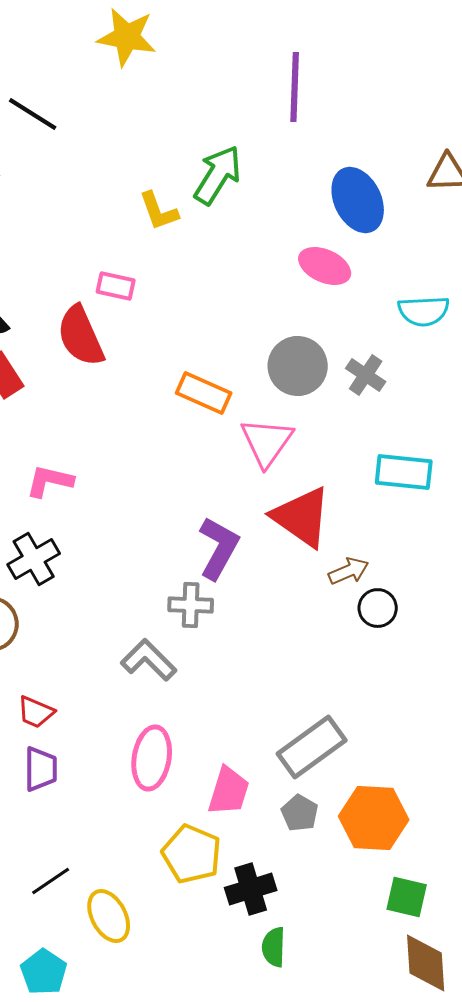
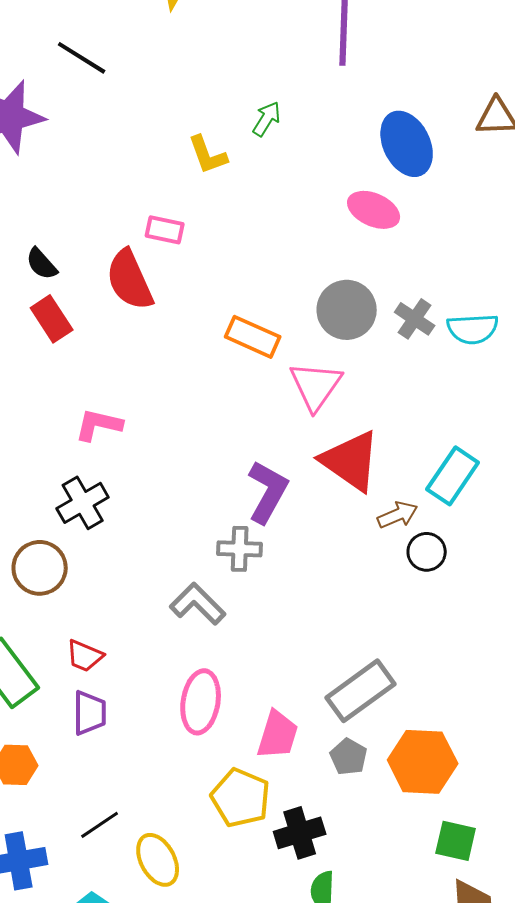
green arrow: (218, 175) -> (267, 119), size x0.6
cyan semicircle: (424, 311) -> (473, 329), moved
cyan rectangle: (404, 472) -> (453, 476), moved, turned -62

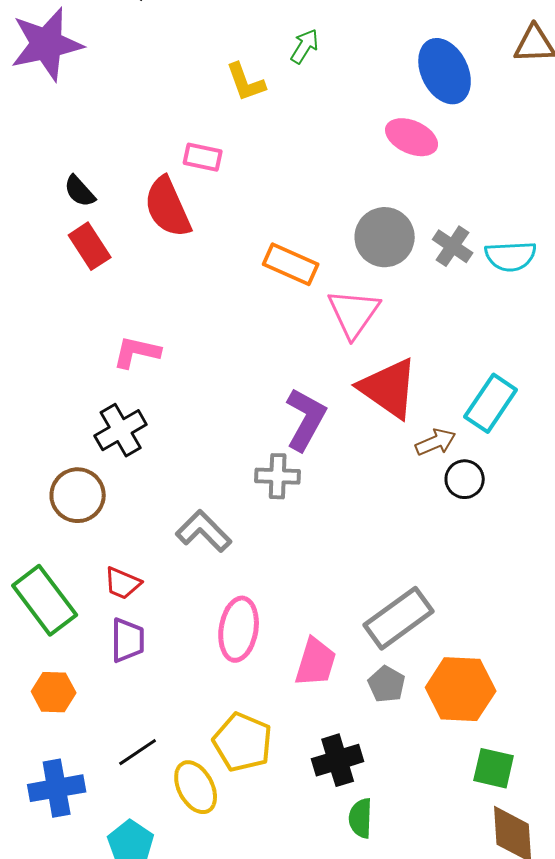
gray L-shape: (198, 604) -> (204, 531), moved
yellow pentagon: (241, 798) -> (243, 742), moved

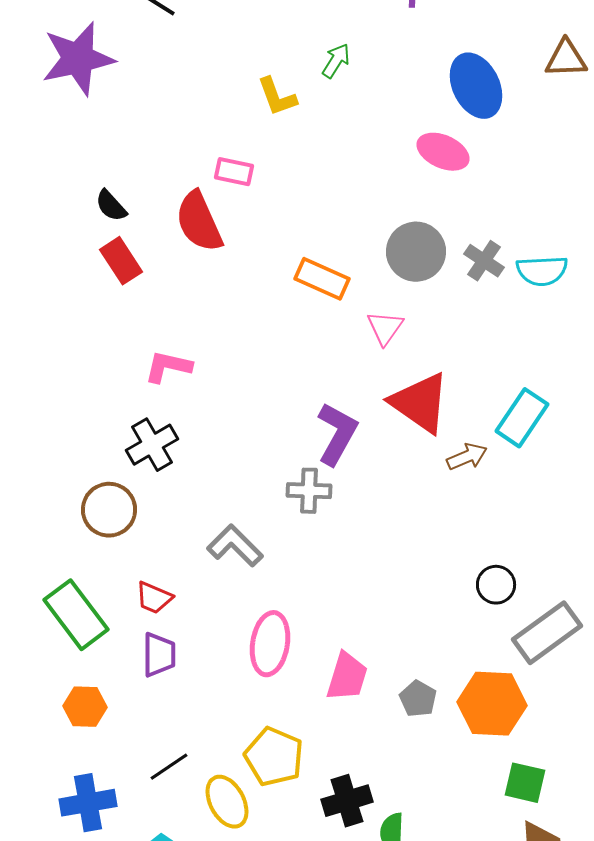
pink triangle: (354, 313) -> (385, 328), size x0.7
black circle: (465, 479) -> (496, 585), moved
gray rectangle: (399, 618) -> (547, 633), moved
black cross: (338, 760) -> (347, 801), moved

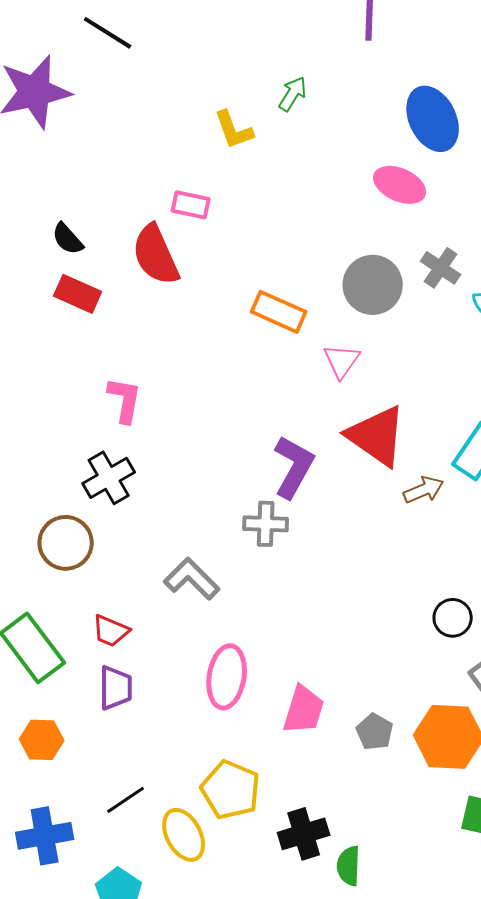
red rectangle: (121, 261) -> (78, 294), turned -33
gray cross: (484, 261) -> (441, 268), moved
pink L-shape: (168, 367) -> (125, 400), turned 87

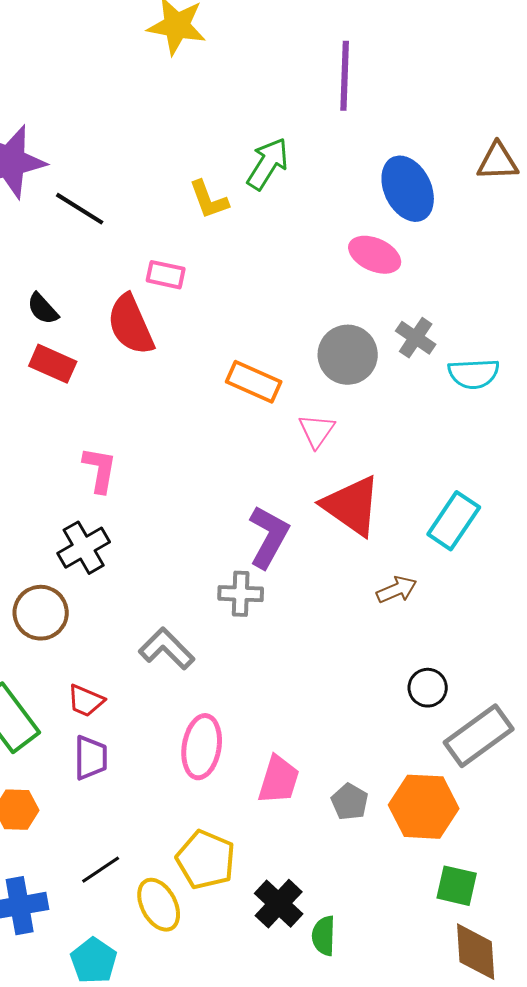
black line: (108, 33) -> (80, 209), moved
green arrow: (293, 94) -> (268, 164), size x1.5
brown arrow: (424, 490) -> (397, 590), moved
black cross: (304, 834) -> (279, 904), turned -30

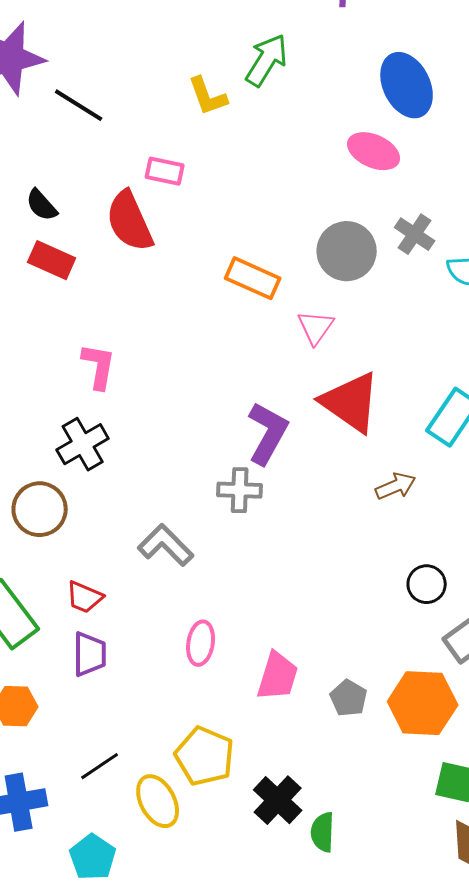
pink ellipse: (202, 747) -> (201, 643), size x0.7

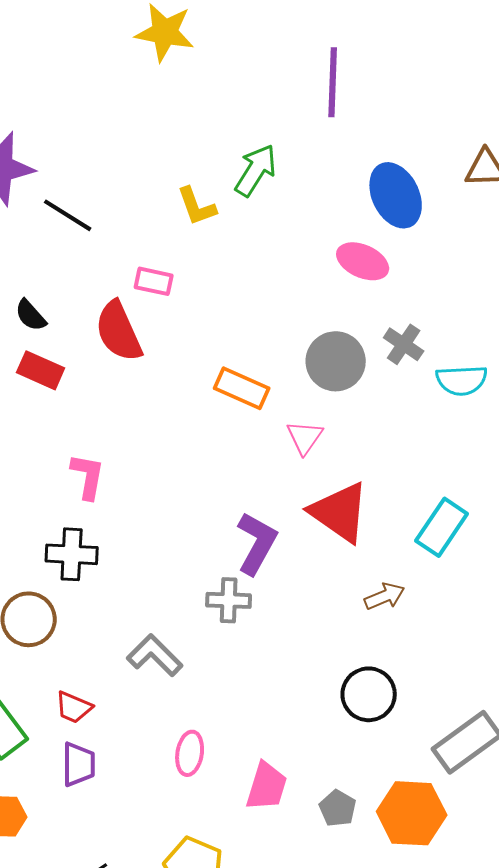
black cross: (83, 444) -> (72, 554), turned 33
black circle: (427, 584) -> (369, 694), moved, size x1.4

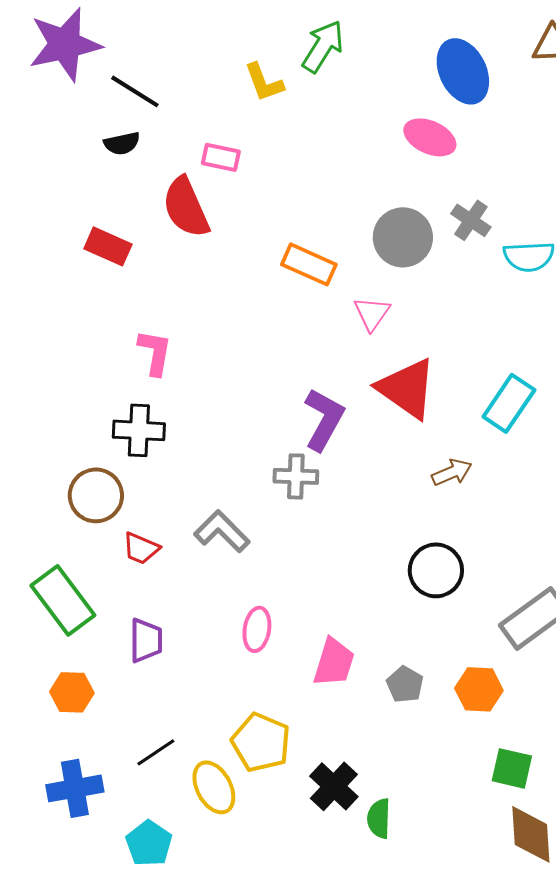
black semicircle: (31, 315) -> (122, 143), moved, turned -60
red trapezoid: (74, 707) -> (141, 548), moved
orange hexagon: (412, 813) -> (479, 689), size x0.7

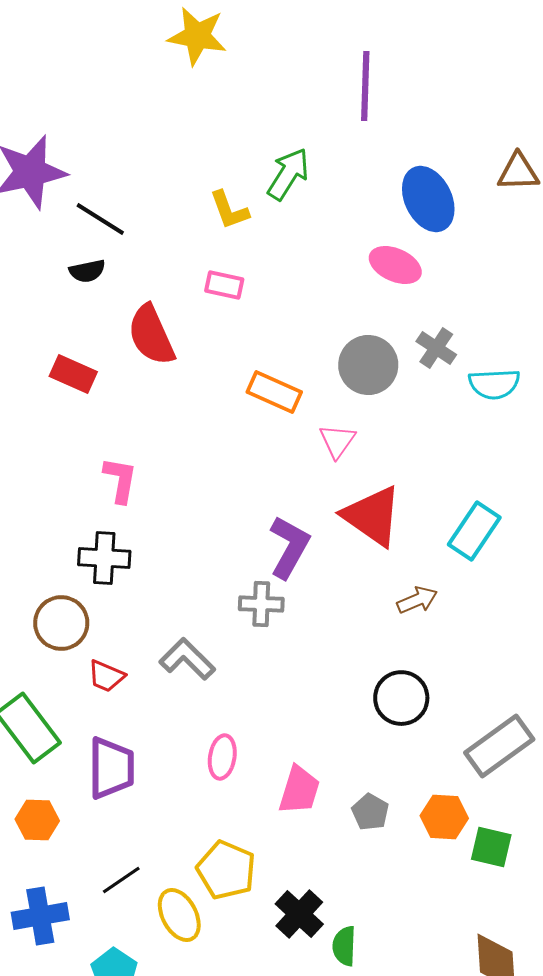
pink rectangle: (221, 157) -> (224, 285), moved
purple trapezoid: (146, 640) -> (111, 768), size x1.4
green square: (512, 768) -> (491, 847), moved

